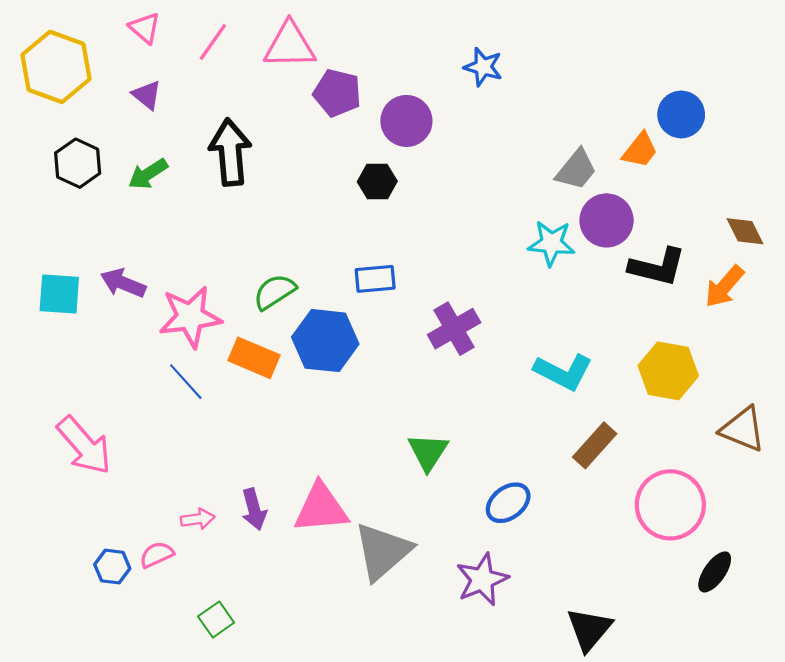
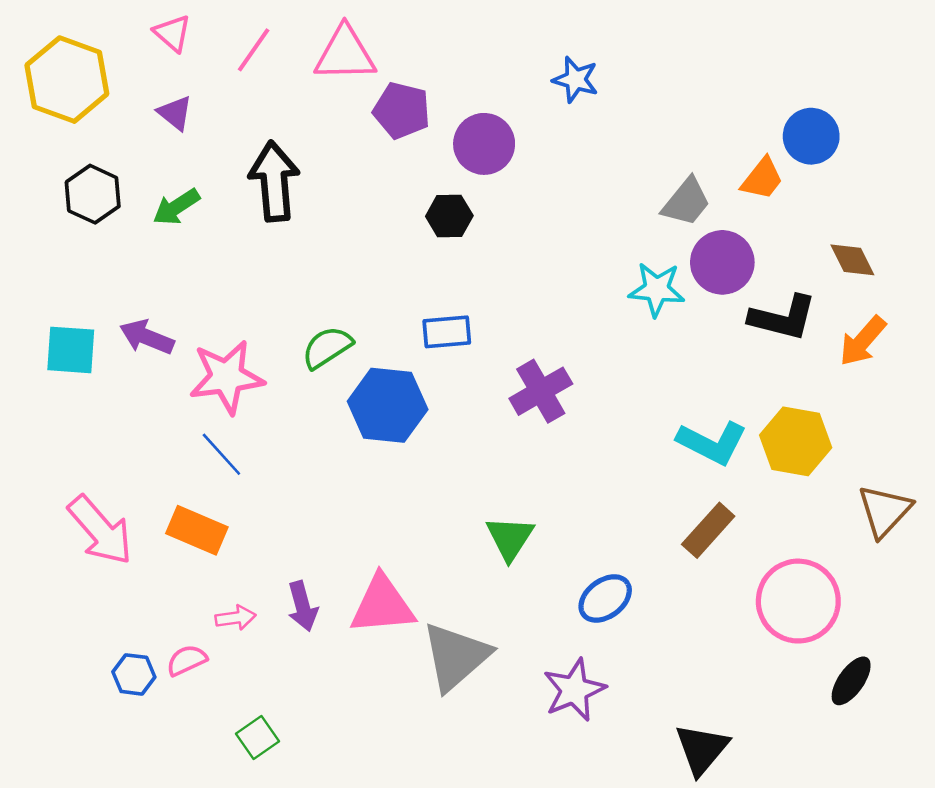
brown diamond: (745, 231) -> (852, 260), moved
orange rectangle: (254, 358) -> (197, 530), moved
cyan L-shape: (563, 372) -> (712, 443), moved
brown triangle: (743, 429) -> (885, 511), turned 51

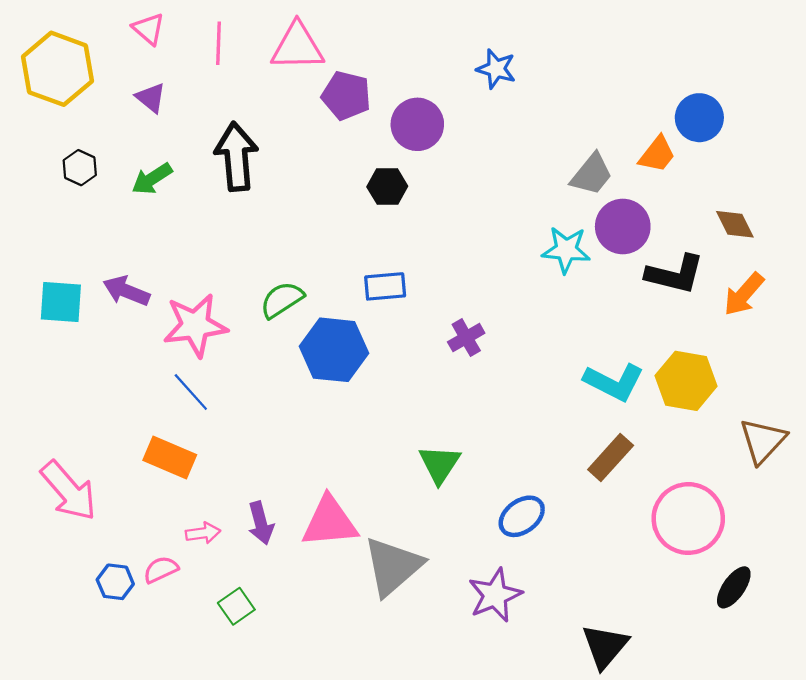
pink line: (254, 50) -> (219, 43), turned -33
black hexagon: (93, 194) -> (80, 168), size x0.7
purple cross: (541, 391) -> (466, 338), size x0.7
pink arrow: (100, 530) -> (69, 491), moved
green square: (257, 738) -> (236, 606), moved

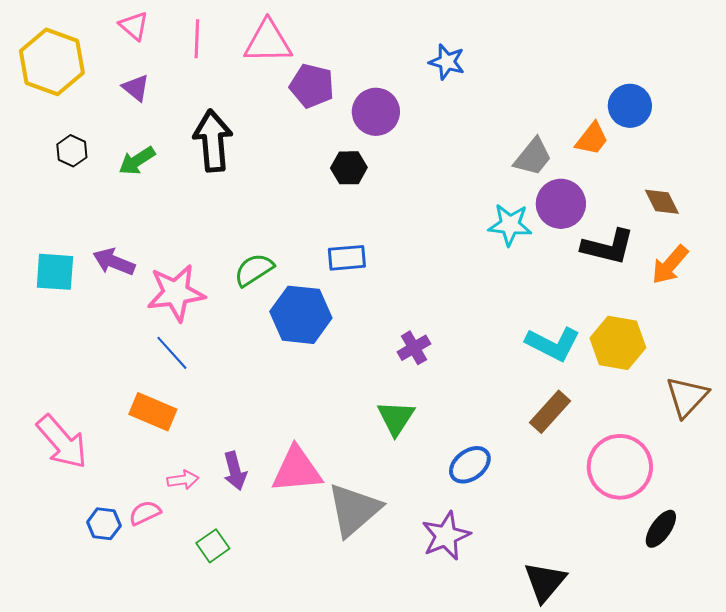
purple cross: (466, 338) -> (414, 348), moved

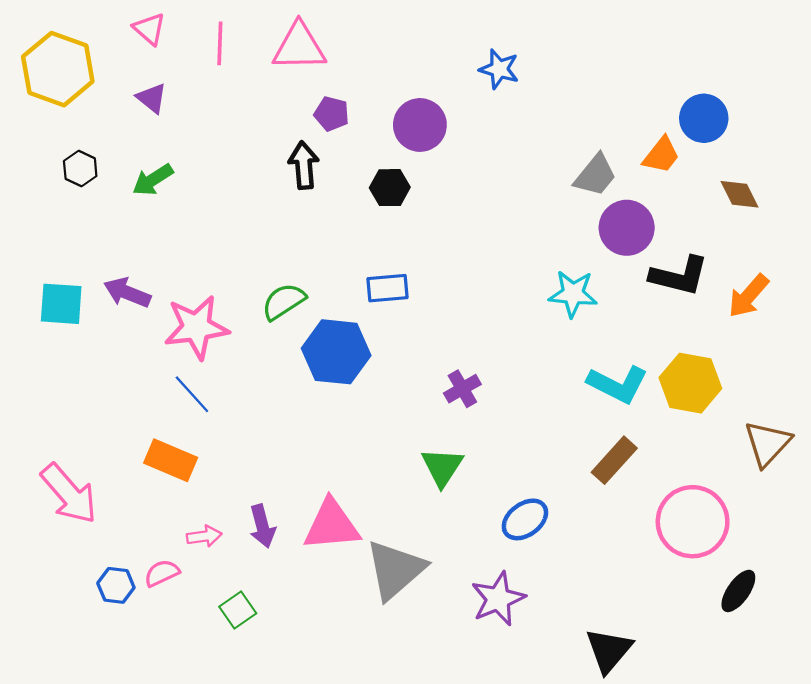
purple pentagon: (312, 86) -> (332, 114), moved, size x0.7
black arrow: (213, 141) -> (304, 165), moved, size x0.7
brown diamond: (662, 202) -> (740, 194), moved
cyan star: (510, 225) -> (573, 294), moved

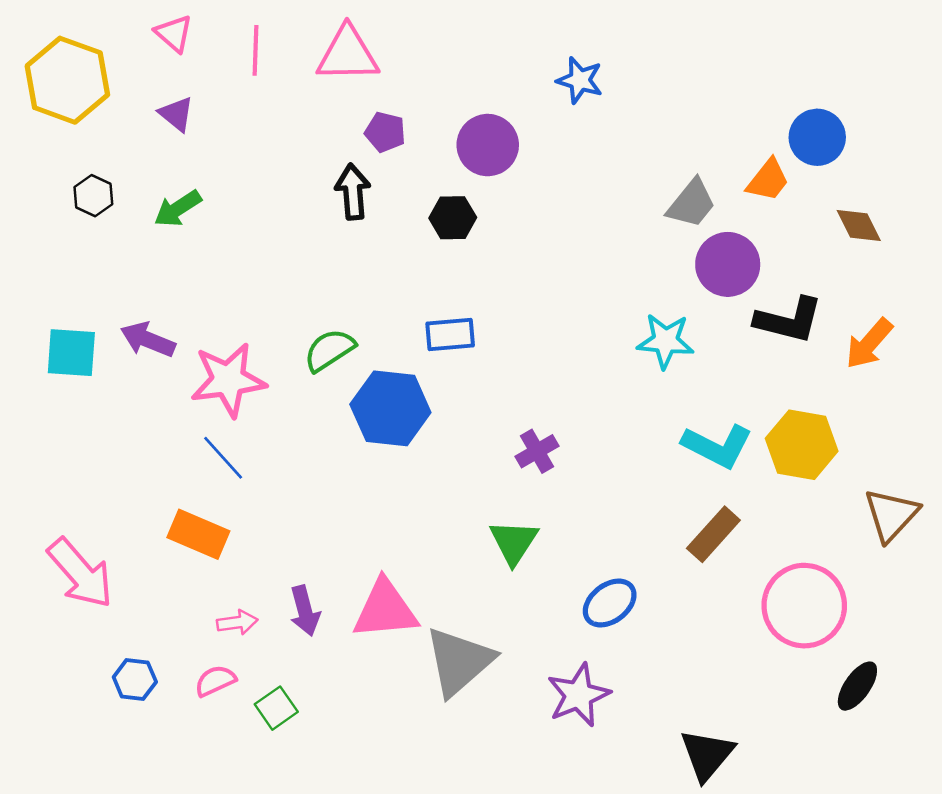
pink semicircle: (162, 573) -> (215, 681), moved

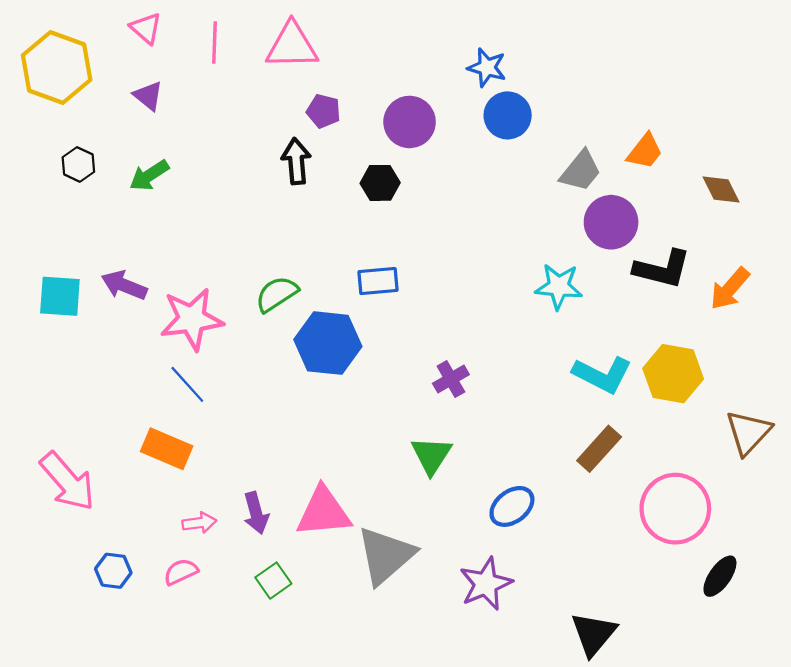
blue circle: (817, 137) -> (508, 115), moved
green square: (276, 708) -> (273, 581), moved

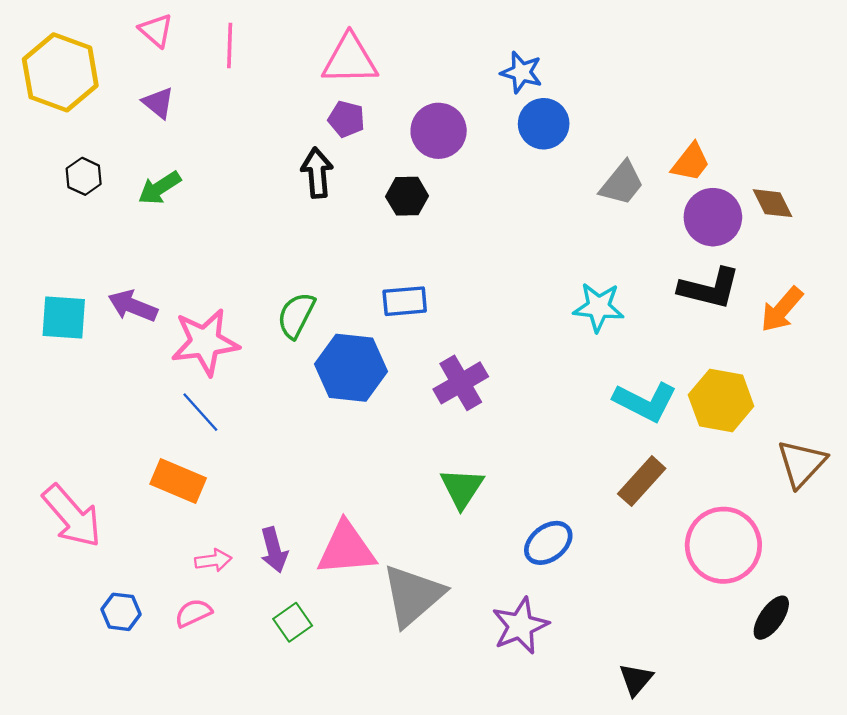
pink triangle: (292, 46) -> (350, 60), moved
purple circle: (611, 222) -> (713, 217), moved
green semicircle: (277, 294) -> (296, 315), turned -30
purple cross: (451, 379) -> (461, 383), moved, size x1.4
black triangle: (594, 634) -> (636, 679), size x0.7

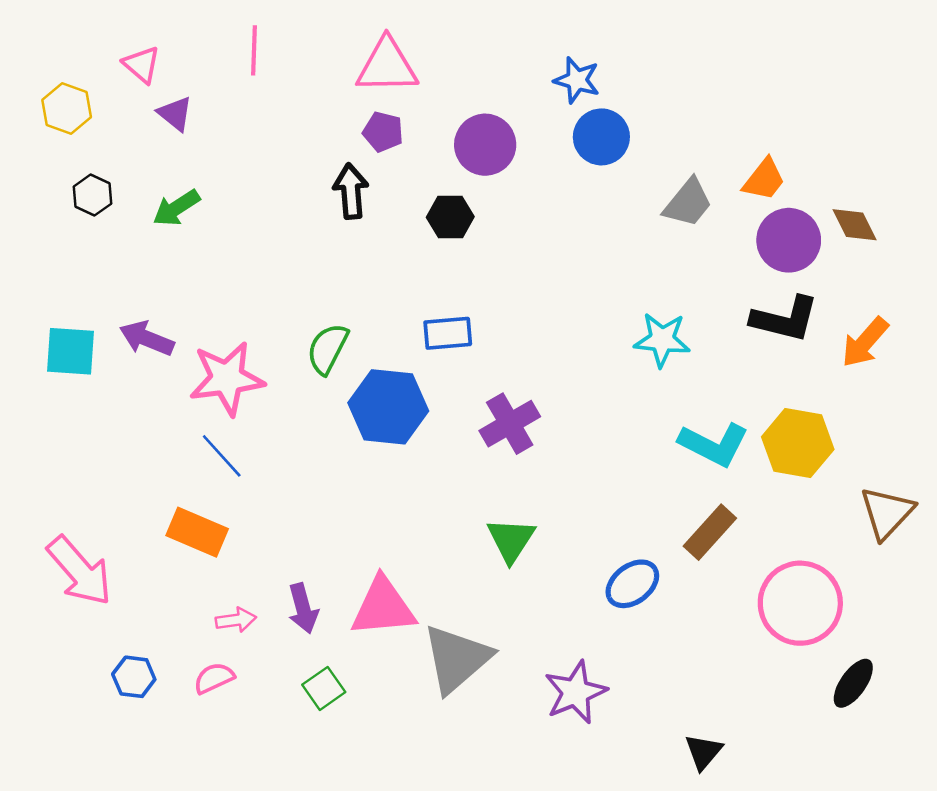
pink triangle: (156, 30) -> (142, 65), moved
yellow hexagon: (60, 72) -> (67, 108), moved, size x0.6
blue ellipse: (548, 543) -> (632, 584), moved

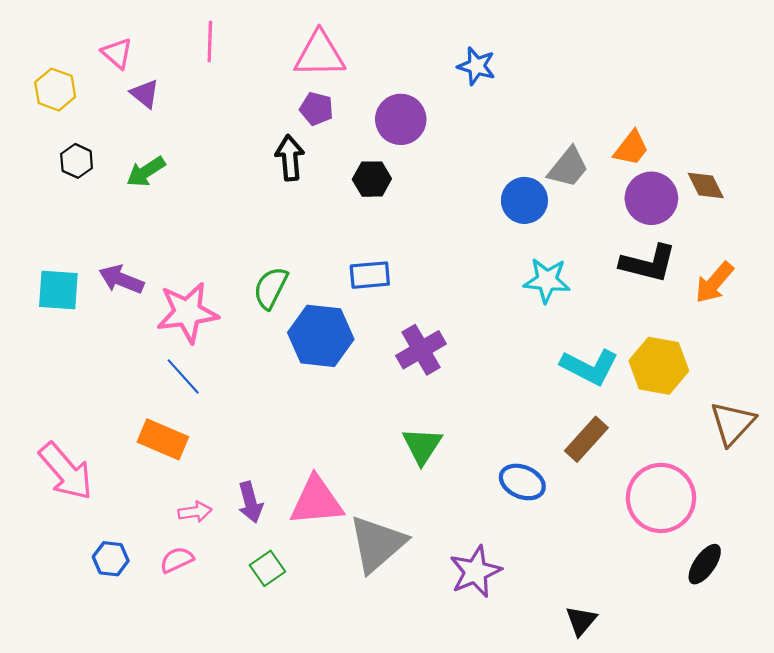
blue circle: (601, 137) -> (524, 200), moved
blue ellipse: (632, 584) -> (522, 482), turned 60

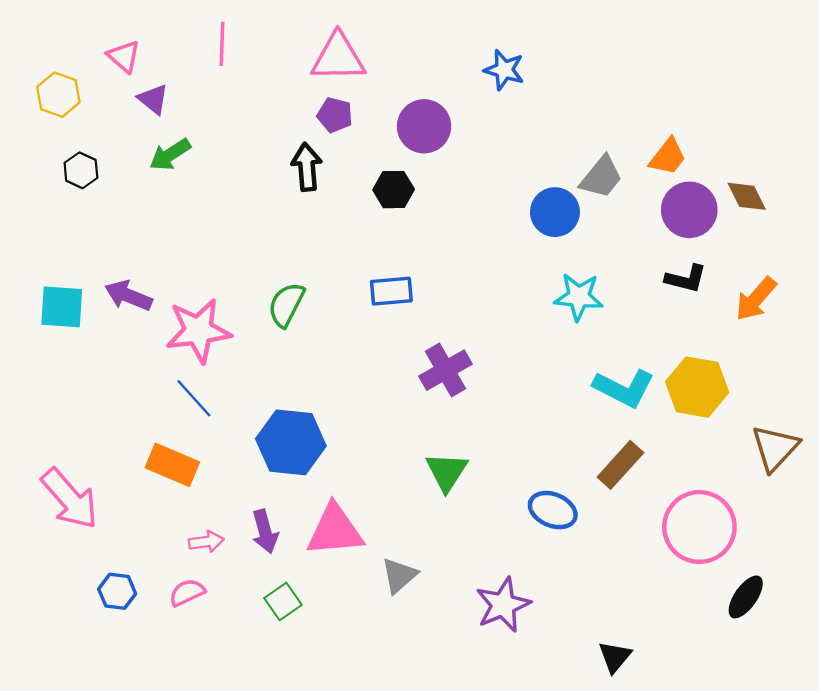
green arrow: (146, 172) -> (170, 155), moved
black L-shape: (648, 263) -> (686, 279), size x0.7
blue hexagon: (321, 336) -> (291, 442), moved
gray triangle: (377, 544) -> (399, 575), size x0.6

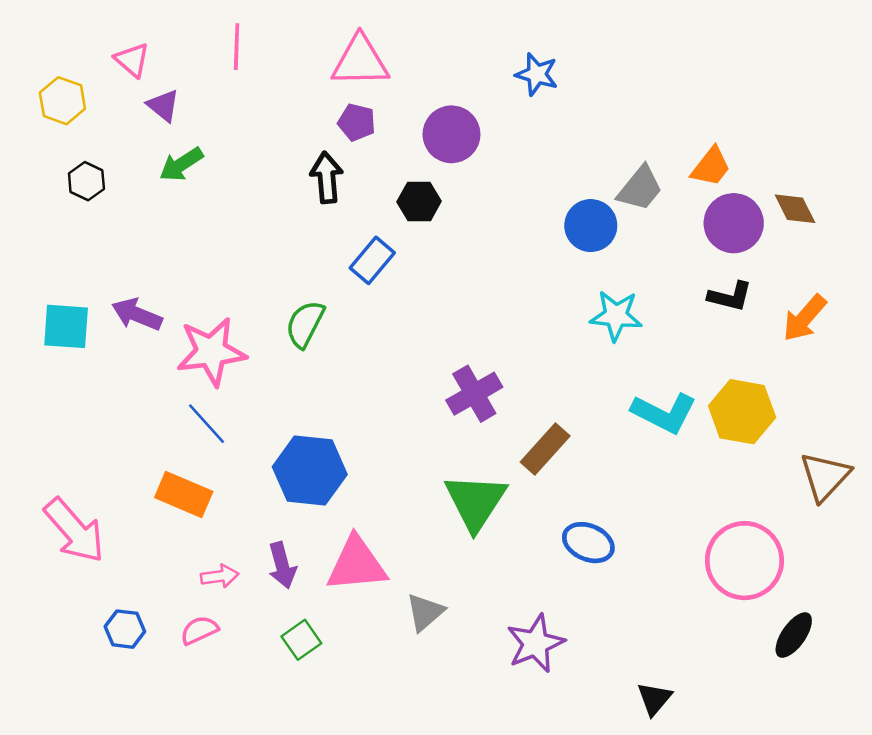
blue rectangle: (391, 291) -> (372, 260), moved, turned -45
brown rectangle: (620, 465) -> (545, 449), moved
green triangle: (447, 472) -> (475, 502), size x1.4

